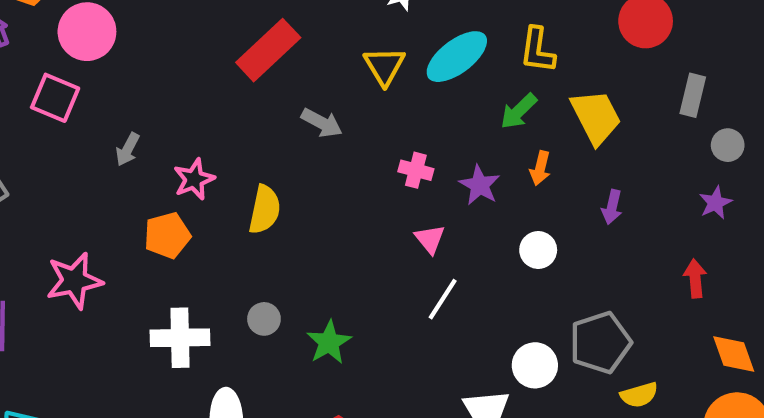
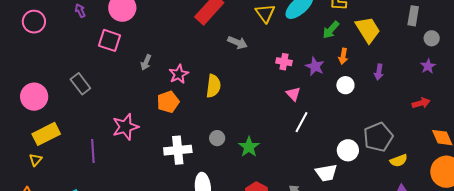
white circle: (538, 250) -> (345, 85), moved
red arrow: (695, 279) -> (421, 103), turned 84

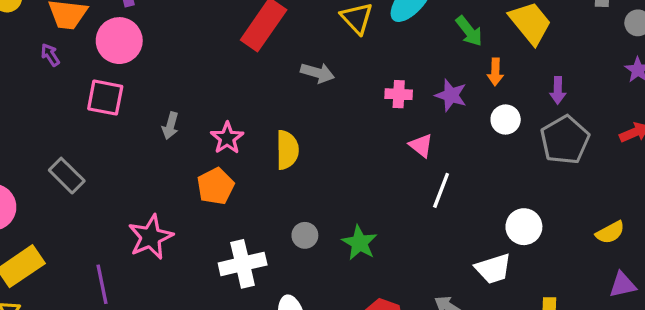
green arrow: (331, 30) -> (469, 31), turned -72
gray pentagon: (378, 137) -> (565, 140), moved

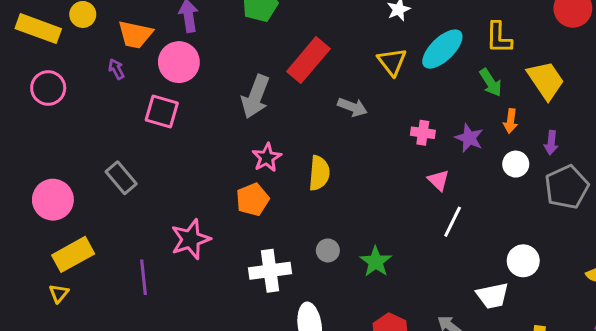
purple arrow: (558, 90) -> (551, 143), moved
gray arrow: (170, 126) -> (255, 97), moved, size x1.8

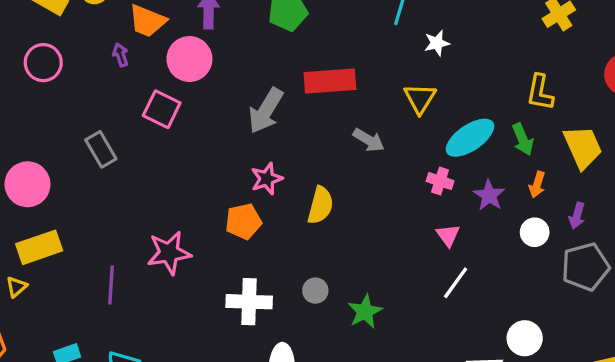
cyan ellipse: (442, 49) -> (470, 138), moved
red rectangle: (308, 60) -> (330, 81), turned 36
gray rectangle: (121, 178) -> (101, 149), moved

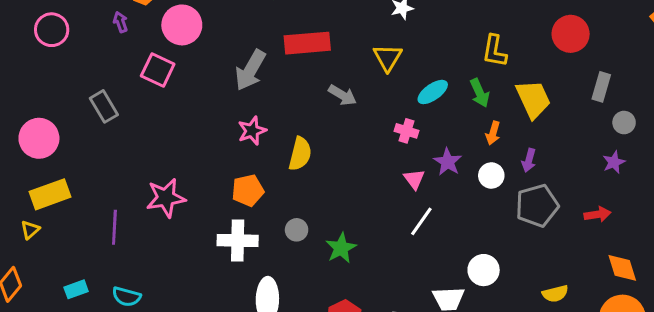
cyan ellipse: (470, 138) -> (433, 92), size x0.7
purple star: (489, 195) -> (448, 162), moved
orange pentagon: (243, 221) -> (248, 190), moved

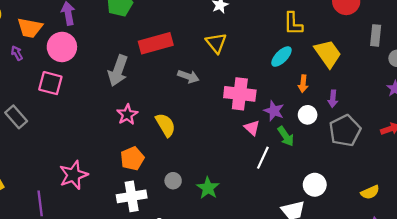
cyan ellipse: (433, 92) -> (281, 57), moved
green arrow: (480, 93) -> (286, 136), moved
pink cross: (406, 131) -> (240, 94), size x1.8
yellow semicircle: (300, 154) -> (165, 125), turned -35

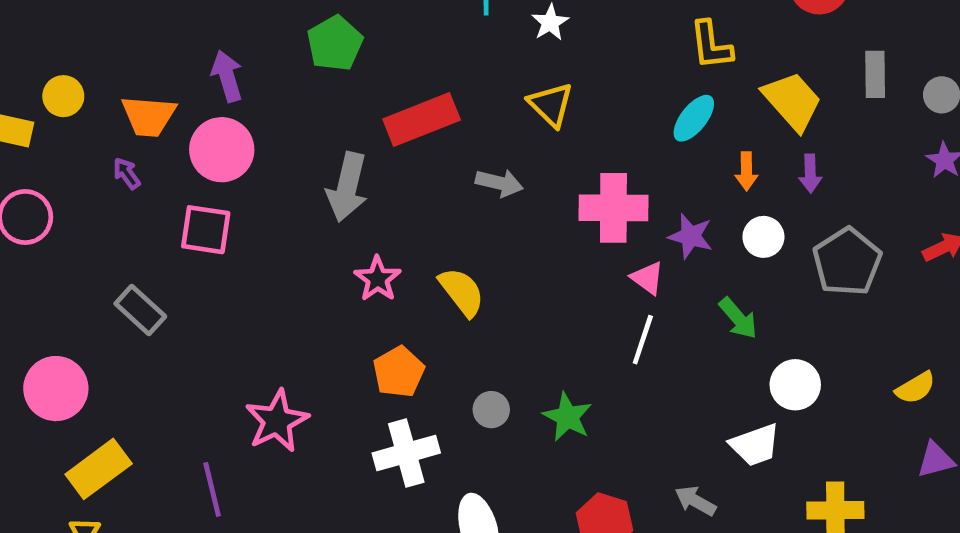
gray rectangle: (376, 35) -> (875, 74), moved
purple arrow: (333, 99) -> (810, 173), moved
green arrow: (286, 136) -> (738, 318), moved
white line: (263, 158) -> (643, 340), moved

